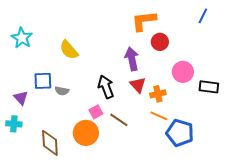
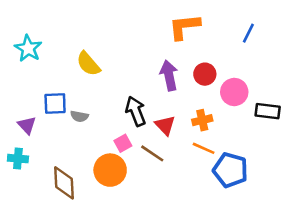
blue line: (203, 16) -> (248, 33), moved
red circle: (160, 42) -> (205, 74), moved
red triangle: (138, 85) -> (165, 125), moved

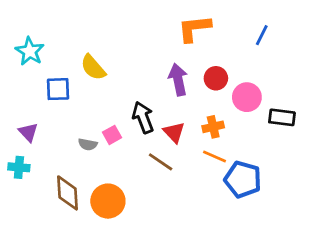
blue square: (55, 104) -> (58, 89), moved
gray semicircle: (79, 116) -> (88, 144), moved
pink square: (123, 143) -> (112, 135), moved
orange circle: (110, 170) -> (108, 201), moved

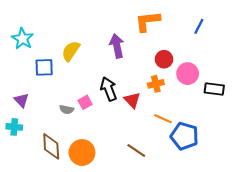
yellow semicircle: (93, 67) -> (71, 51), turned 75
purple arrow: (178, 80) -> (117, 46), moved
orange cross: (213, 127) -> (156, 84), moved
brown line: (161, 162) -> (136, 150), moved

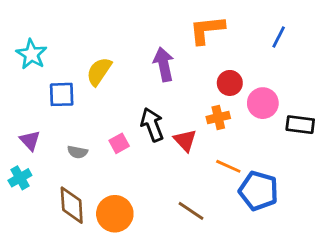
gray semicircle: (67, 109) -> (77, 152), moved
cyan cross: (14, 127) -> (20, 178), turned -35

